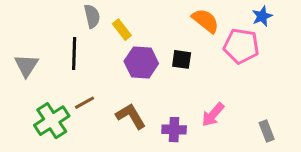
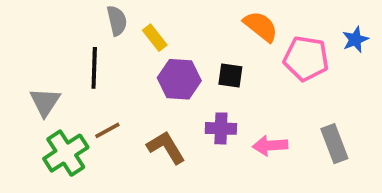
blue star: (262, 16) -> (355, 40), moved
gray triangle: (26, 65) -> (45, 102), moved
pink arrow: (213, 115) -> (270, 146), turned 45
purple cross: (174, 130) -> (221, 128), moved
gray rectangle: (267, 131) -> (334, 144), moved, size x1.4

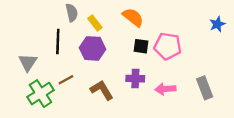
orange semicircle: (261, 26) -> (133, 17), moved
pink pentagon: (306, 58) -> (168, 46), moved
purple hexagon: (179, 79) -> (93, 48), moved

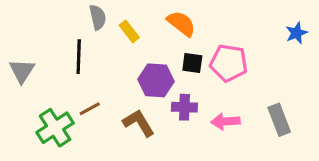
purple hexagon: (93, 48) -> (156, 80), moved
gray triangle: (28, 62) -> (22, 71), moved

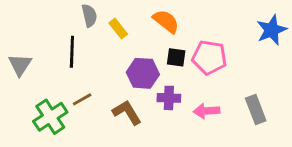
blue star: (297, 33) -> (272, 30), size x1.5

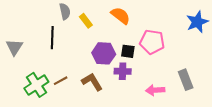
black square: (176, 57) -> (128, 51), moved
brown line: (82, 99) -> (61, 81), moved
pink arrow: (206, 111) -> (155, 90), moved

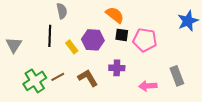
yellow rectangle: (86, 21) -> (72, 47), moved
black square: (128, 51) -> (122, 35), moved
purple hexagon: (104, 53) -> (93, 40), moved

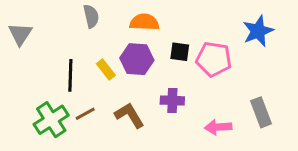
orange semicircle: (115, 15) -> (144, 22), moved, turned -36
blue star: (188, 21) -> (258, 31), moved
black line: (50, 36) -> (70, 75), moved
gray triangle: (14, 45) -> (20, 34), moved

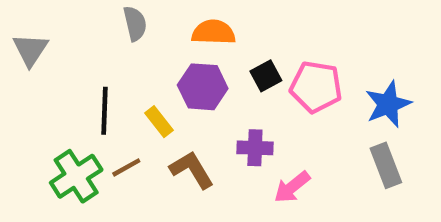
blue star: (258, 31) -> (388, 104), moved
black square: (180, 52) -> (266, 76), turned -36
yellow rectangle: (106, 69) -> (159, 122), moved
pink arrow: (218, 127) -> (292, 187), moved, turned -35

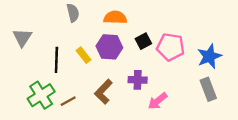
gray triangle: (30, 50) -> (22, 38), moved
yellow rectangle: (159, 122) -> (83, 55), moved
brown line: (126, 167) -> (68, 101), moved
brown L-shape: (192, 170) -> (103, 92), turned -105

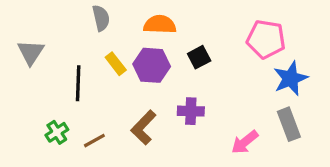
pink pentagon: (171, 47) -> (266, 39), moved
yellow rectangle: (83, 55) -> (116, 64), moved
green cross: (41, 95) -> (57, 132), size x0.6
pink arrow: (158, 101) -> (245, 142), moved

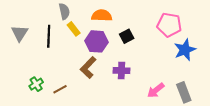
yellow rectangle: (116, 64) -> (74, 29), moved
black line: (78, 83) -> (49, 36), moved
gray rectangle: (289, 124) -> (184, 92), moved
brown L-shape: (143, 127) -> (88, 67), moved

